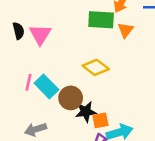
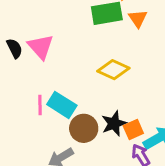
brown circle: (71, 98) -> (84, 128), moved

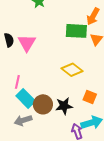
cyan rectangle: (62, 105) -> (26, 99), moved
orange square: (133, 129) -> (90, 97), moved, turned 32

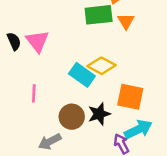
orange square: (90, 97) -> (130, 97), size x1.5
cyan rectangle: (26, 99) -> (82, 75), moved

